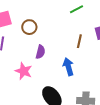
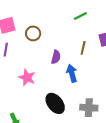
purple semicircle: (40, 52) -> (56, 57), moved

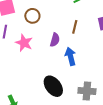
brown line: (83, 48) -> (75, 27), moved
pink star: (27, 77) -> (24, 43), moved

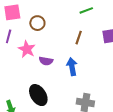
purple semicircle: (55, 40) -> (46, 61), moved, turned 80
black ellipse: (53, 86) -> (38, 95), moved

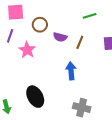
purple semicircle: (46, 61) -> (60, 37), moved

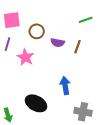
blue arrow: (71, 71) -> (65, 86), moved
black ellipse: (35, 97) -> (36, 103), turned -30

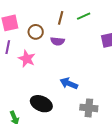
brown line: (77, 47) -> (61, 18), moved
blue arrow: (65, 86) -> (69, 83), turned -54

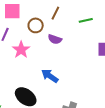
brown line: (61, 18) -> (55, 13), moved
blue arrow: (69, 83) -> (50, 76), moved

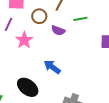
green line: (86, 20) -> (80, 19), moved

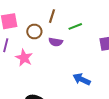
blue arrow: (52, 67) -> (82, 79), moved

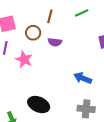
green line: (75, 26) -> (82, 13), moved

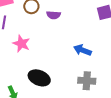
pink star: (24, 60) -> (21, 44), moved

